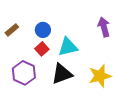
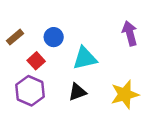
red square: (42, 49) -> (36, 61), moved
black triangle: (62, 74) -> (77, 92), size x0.7

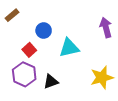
brown rectangle: (15, 37) -> (12, 15), moved
black triangle: (77, 92) -> (51, 82), moved

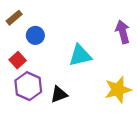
blue circle: (44, 31) -> (35, 35), moved
red square: (29, 50) -> (18, 60), moved

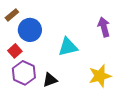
blue circle: (35, 35) -> (30, 30), size x1.5

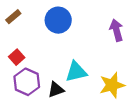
blue circle: (30, 30) -> (58, 20), moved
cyan triangle: (68, 47) -> (76, 72), moved

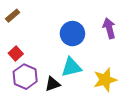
blue circle: (58, 20) -> (72, 34), moved

